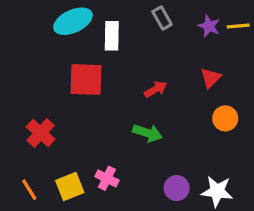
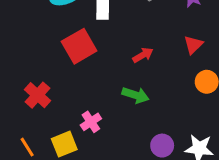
red square: (86, 80) -> (79, 46), turned -32
pink cross: (107, 178) -> (91, 122), moved, turned 30

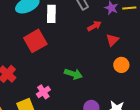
red arrow: (143, 55) -> (94, 26), moved

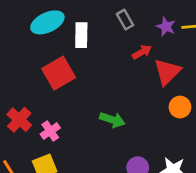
red triangle: (112, 40) -> (167, 72), size x1.5
pink cross: (43, 92) -> (50, 131), moved

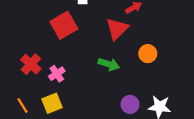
red triangle: (167, 72) -> (117, 29), moved
orange circle: (180, 107) -> (148, 54), moved

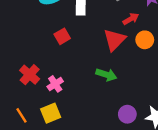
red square: (64, 25) -> (62, 36), size x0.6
orange circle: (148, 54) -> (145, 40), moved

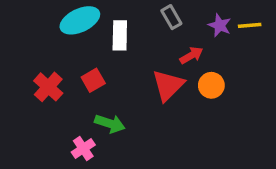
red cross: (30, 75) -> (48, 87), moved
green arrow: (106, 75) -> (110, 124), moved

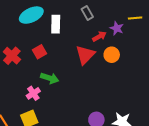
purple star: (220, 25) -> (117, 28), moved

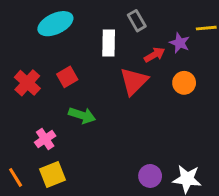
white rectangle: (56, 24) -> (109, 43), moved
orange circle: (112, 55) -> (184, 83), moved
pink cross: (33, 93) -> (45, 139), moved

